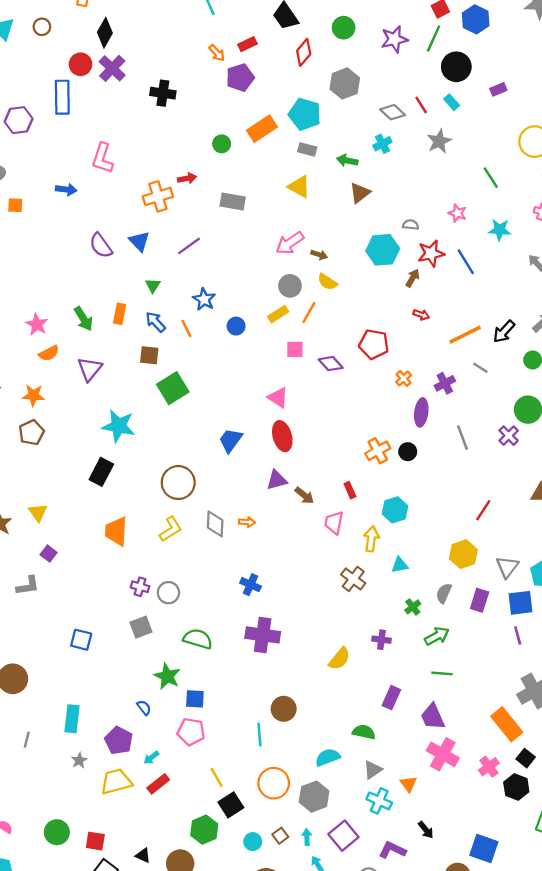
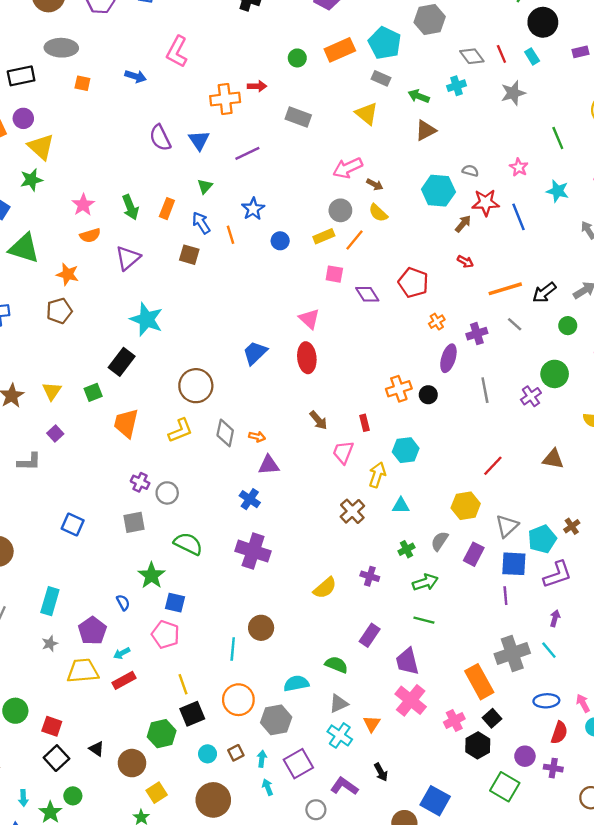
green square: (173, 388) -> (93, 392), moved, size x0.6
purple triangle: (277, 480) -> (269, 465), moved

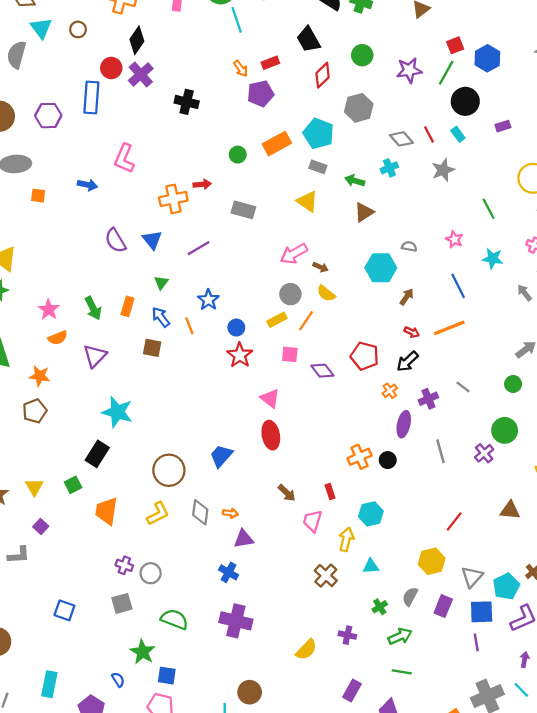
red star: (486, 203) -> (240, 355), moved, turned -30
orange line: (505, 289) -> (449, 328), moved
black arrow: (544, 292) -> (407, 361), moved
blue trapezoid: (255, 353) -> (221, 456), moved

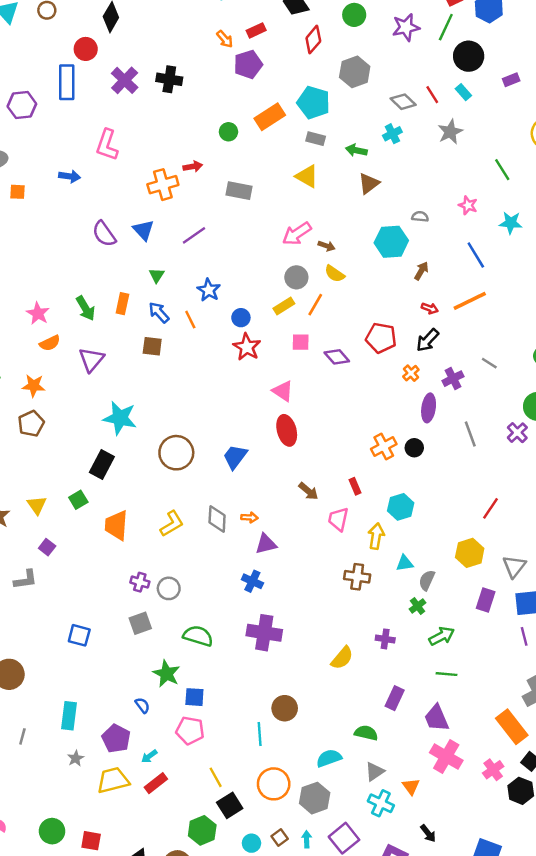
purple cross: (141, 74) -> (125, 80), moved
brown circle: (169, 470) -> (176, 453), moved
brown cross: (326, 576) -> (357, 577), turned -30
gray semicircle: (410, 596) -> (427, 580), moved

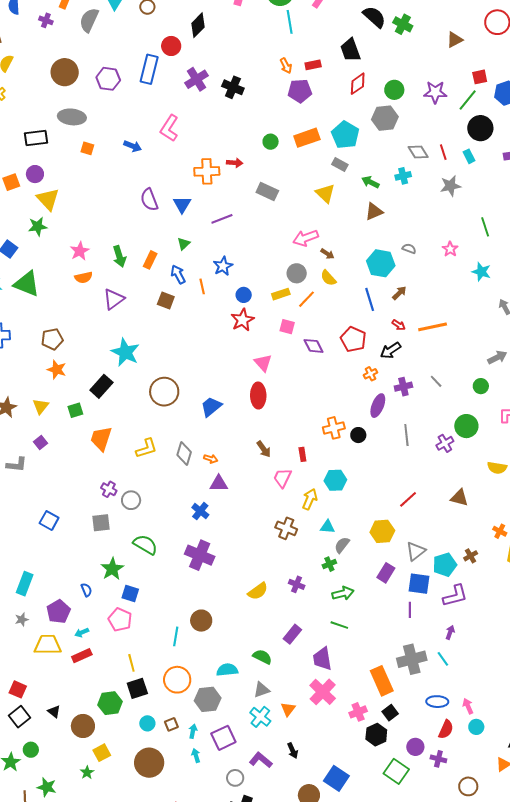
green circle: (354, 15) -> (394, 90), moved
blue line: (476, 255) -> (370, 299), moved
orange star: (34, 386) -> (57, 370), moved

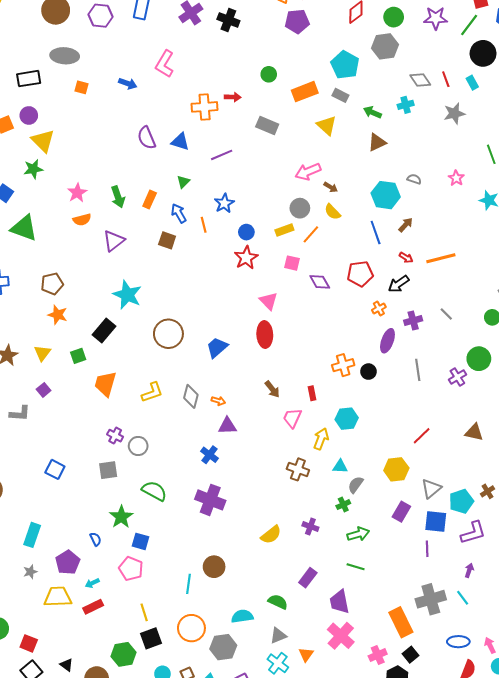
orange rectangle: (307, 138) -> (305, 92), moved
blue triangle: (182, 204) -> (180, 142), turned -42
red pentagon: (353, 339) -> (360, 274), turned -30

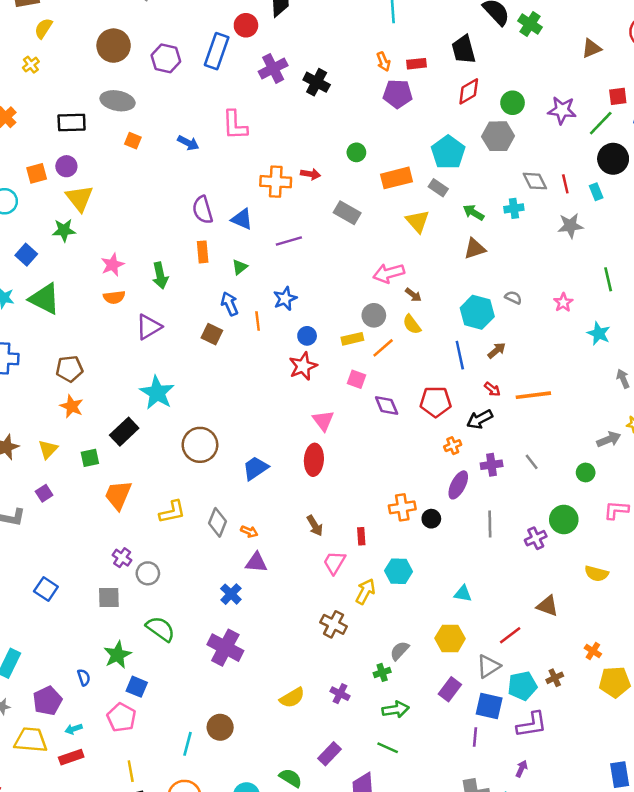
pink L-shape: (165, 64) -> (235, 125), turned -40
orange rectangle: (150, 200) -> (203, 252), moved, turned -36
red line: (422, 436) -> (510, 635), moved
cyan triangle: (340, 466) -> (463, 594), moved

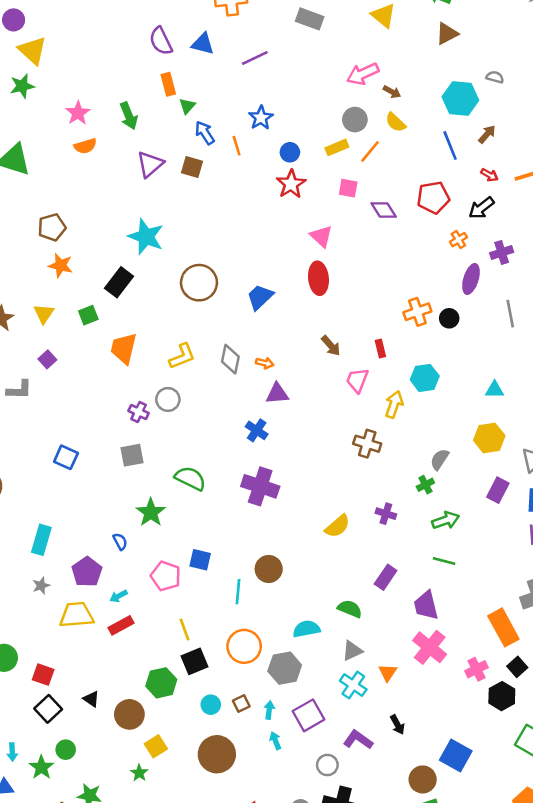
green triangle: (240, 267) -> (187, 106), moved
purple triangle: (149, 327) -> (150, 164), moved
gray circle: (148, 573) -> (168, 399), moved
blue square: (137, 687) -> (200, 560), moved

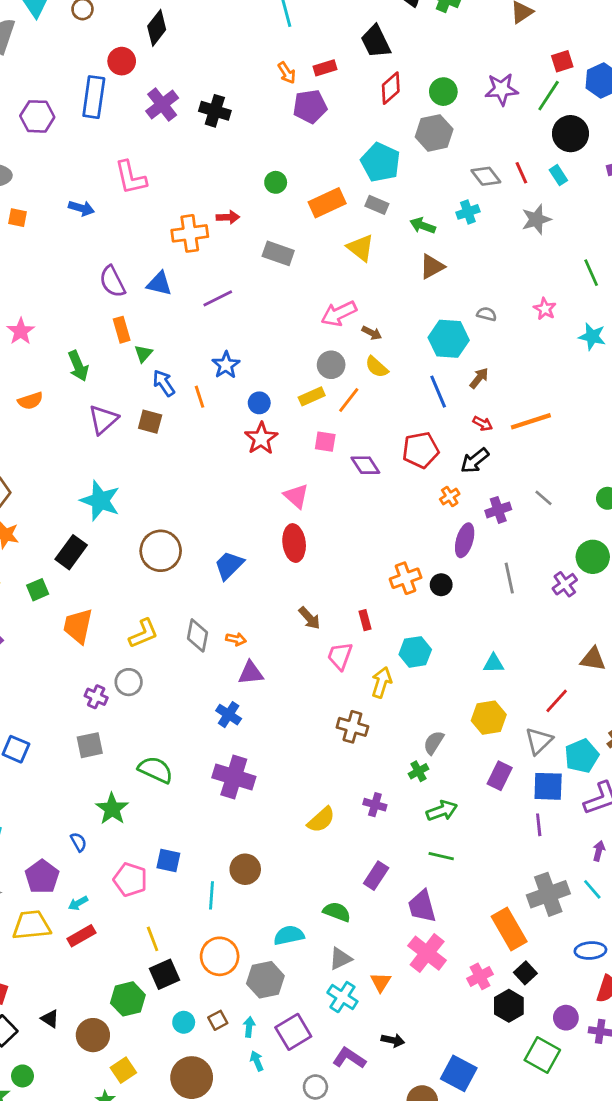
pink star: (78, 113) -> (21, 331), moved
black arrow: (397, 725) -> (393, 1040), turned -48

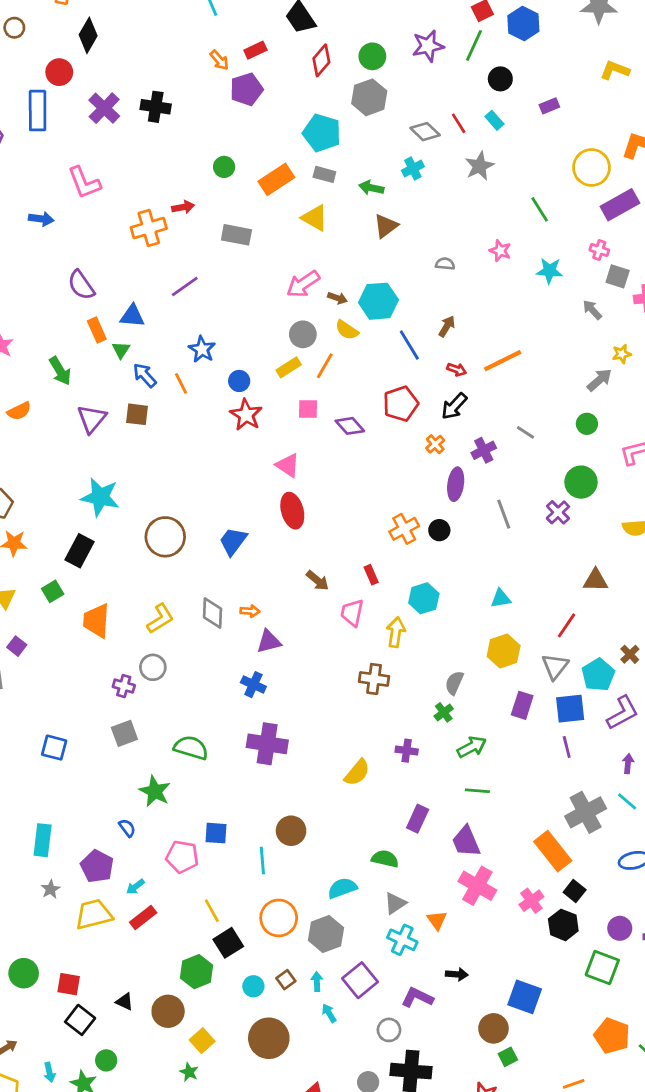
black circle: (570, 134) -> (500, 79), size x0.7
blue triangle: (159, 284) -> (132, 316), moved
cyan hexagon: (449, 339) -> (378, 301), moved

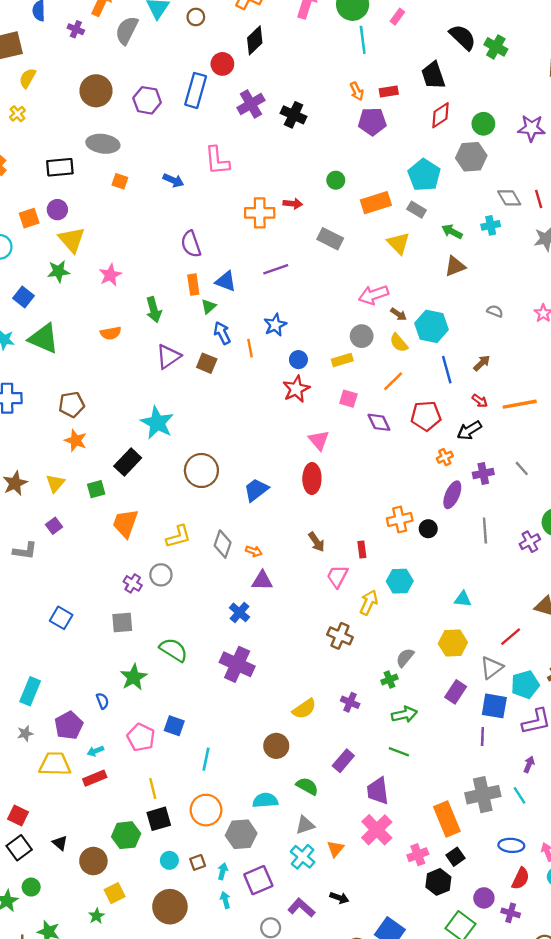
orange line: (325, 366) -> (393, 381), moved
brown circle: (291, 831) -> (276, 746), moved

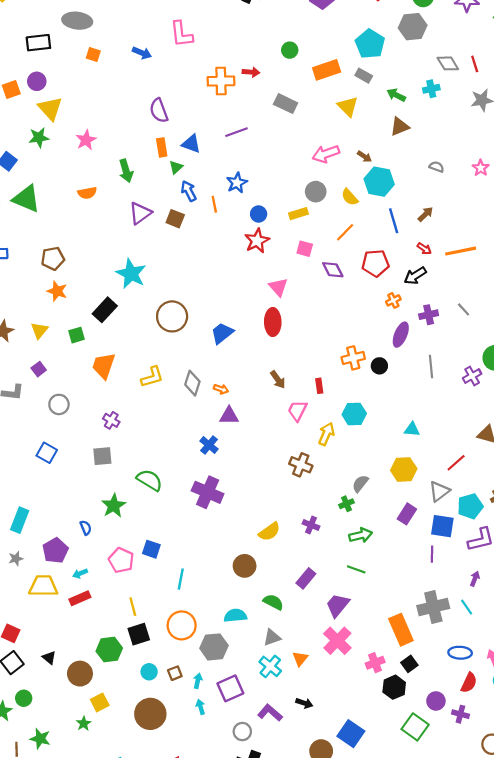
brown arrow: (399, 314) -> (364, 157), moved
gray circle: (161, 575) -> (59, 404), moved
purple trapezoid: (378, 791) -> (338, 605), turned 48

